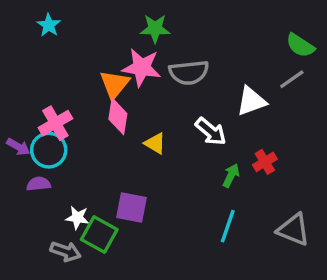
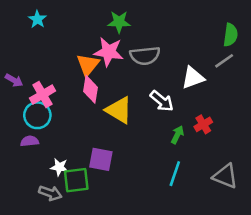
green semicircle: (300, 45) -> (231, 35), turned -115
yellow triangle: (155, 143) -> (119, 110), size x1.6
purple arrow: (18, 147) -> (14, 80), moved
green square: (99, 235) -> (76, 180), turned -36

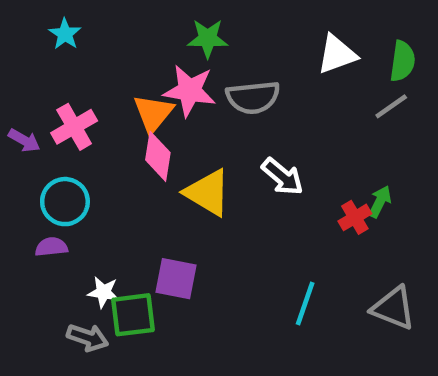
white triangle: (193, 78) -> (337, 54), moved
pink cross: (43, 95) -> (74, 127), moved
green arrow: (177, 135) -> (380, 202), moved

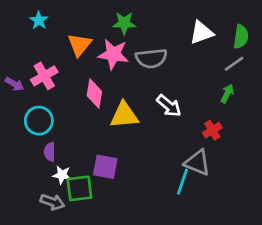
orange triangle: (153, 113) -> (79, 45), moved
yellow triangle: (208, 193) -> (124, 115), turned -36
green arrow: (380, 202) -> (227, 94), moved
purple semicircle: (51, 247) -> (50, 152), moved, turned -84
gray triangle: (393, 308) -> (197, 163), moved

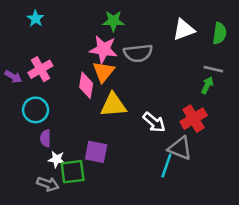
orange triangle: (79, 45) -> (103, 72), moved
gray line: (234, 64) -> (213, 69), moved, turned 48
white arrow: (169, 106) -> (154, 122), moved
red cross: (212, 130) -> (194, 119), size x1.5

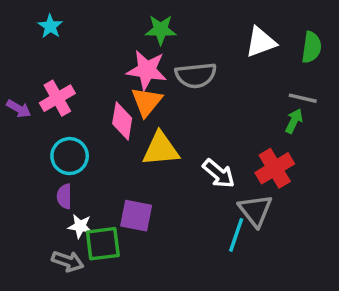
cyan circle: (36, 110) -> (70, 156), moved
gray triangle: (180, 148) -> (255, 210), turned 30

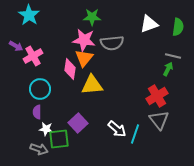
cyan star: (50, 26) -> (29, 15), size x1.5
purple arrow: (19, 109) -> (16, 46), moved
white arrow: (219, 174) -> (117, 129), moved
gray triangle: (255, 210) -> (159, 120), moved
purple square: (136, 216) -> (78, 123), turned 36

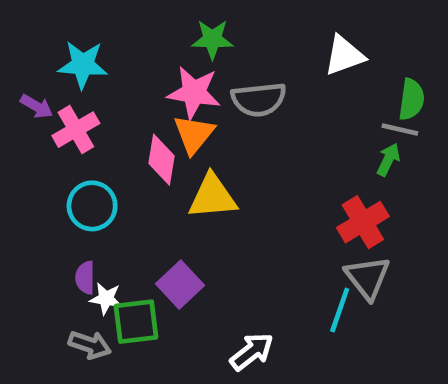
cyan star: (29, 15) -> (83, 65), moved, turned -30
green semicircle: (178, 27) -> (411, 99), moved
purple semicircle: (37, 112) -> (85, 278), moved
white arrow: (117, 129) -> (252, 352), moved, turned -78
cyan line: (135, 134) -> (340, 310), moved

